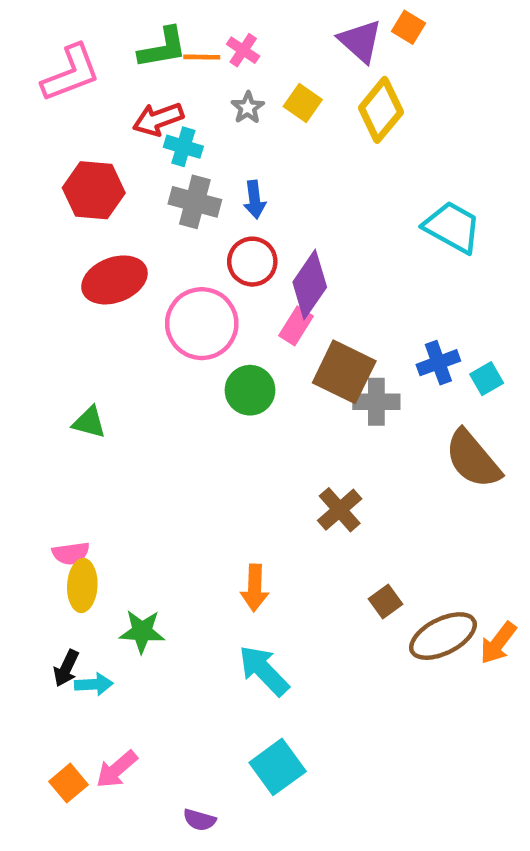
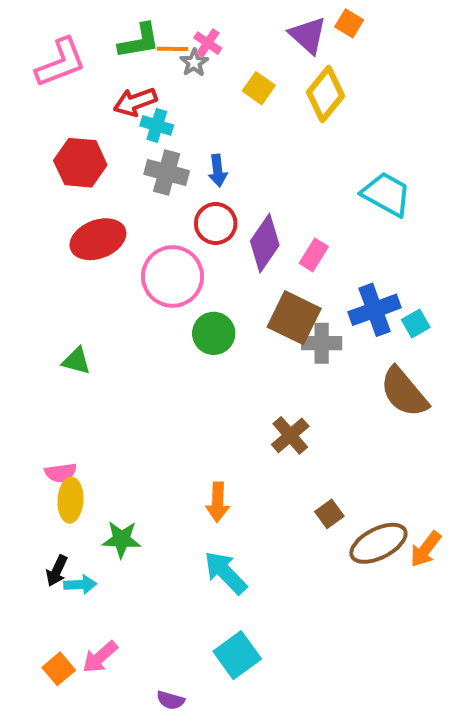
gray star: (248, 108) -> (194, 63), moved
pink rectangle: (296, 326) -> (314, 255), moved
blue cross: (438, 363) -> (375, 310), size x1.4

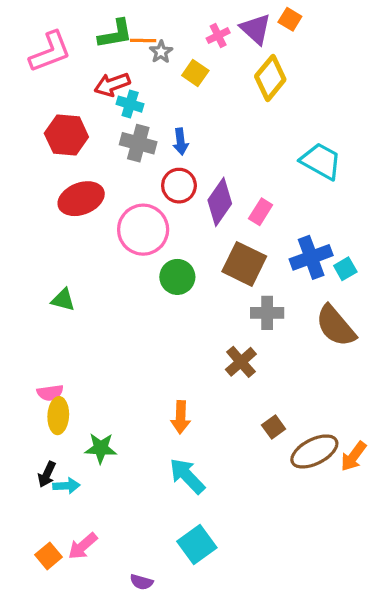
pink cross: (208, 43) -> (218, 36), moved, turned 30
yellow square: (259, 88) -> (195, 73), moved
gray cross: (322, 343) -> (267, 313), moved

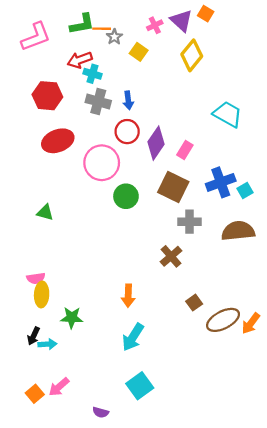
brown semicircle: (336, 326) -> (238, 231), turned 124
cyan arrow: (187, 476) -> (133, 337), turned -104

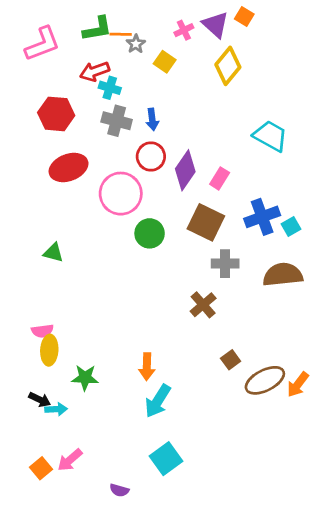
orange arrow: (128, 296) -> (147, 367), moved
black arrow: (34, 336) -> (40, 400), turned -90

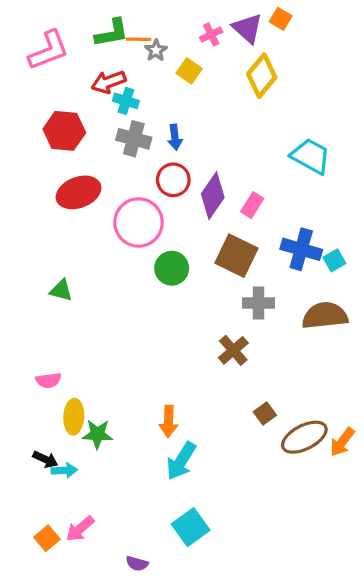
blue cross: (262, 217) -> (301, 249), turned 36
yellow ellipse: (49, 350) -> (74, 417), moved

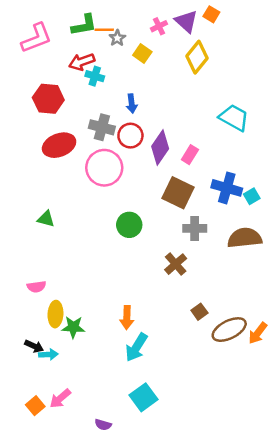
gray cross: (134, 139) -> (102, 127), moved
green circle: (172, 268) -> (129, 225), moved

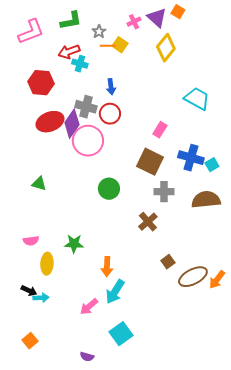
orange line: (104, 30) -> (108, 46), moved
purple diamond: (160, 148) -> (72, 124), moved
green star: (73, 327) -> (74, 244), moved
pink arrow: (60, 399) -> (89, 307), moved

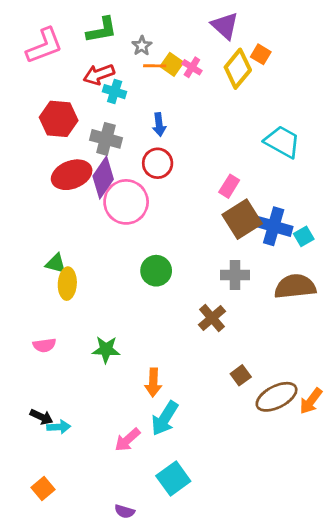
orange square: (178, 12) -> (261, 54), moved
pink cross: (134, 22) -> (192, 67), moved, turned -32
gray cross: (86, 107) -> (106, 139), moved
brown square: (150, 162) -> (242, 219), moved, turned 32
yellow ellipse: (47, 264) -> (67, 284), moved

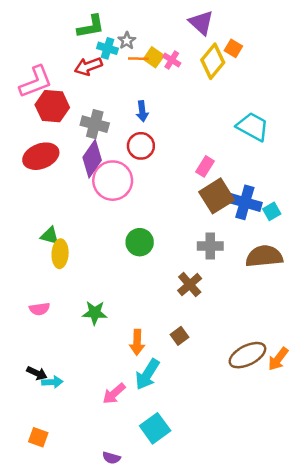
pink L-shape: (44, 46) -> (36, 82), moved
cyan cross: (115, 92) -> (108, 48), moved
red ellipse: (72, 175) -> (41, 156), moved
brown square: (241, 375) -> (179, 336), moved
orange square: (43, 489) -> (38, 437), turned -30

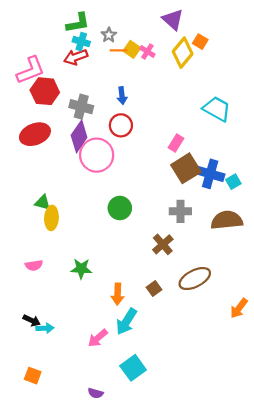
cyan cross: (108, 48) -> (81, 42), moved
brown ellipse: (247, 355) -> (195, 279), moved

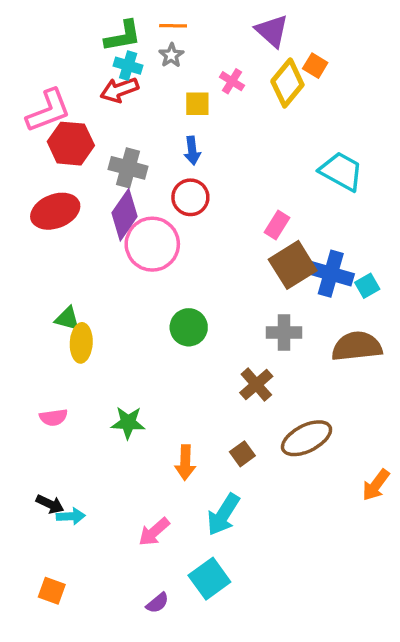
yellow square: (132, 49) -> (197, 104), moved, turned -35
orange line: (119, 50) -> (173, 26), moved
cyan arrow: (126, 322) -> (223, 514), moved
purple semicircle: (96, 393) -> (157, 603), moved, turned -56

